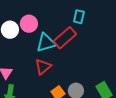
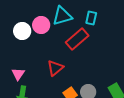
cyan triangle: (46, 43) -> (62, 16), moved

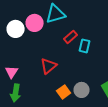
cyan rectangle: (91, 18) -> (85, 46), moved
red rectangle: (77, 39) -> (71, 37), size x0.6

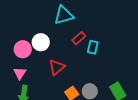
pink circle: (35, 23) -> (23, 49), moved
white circle: (16, 29) -> (41, 42), moved

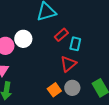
red triangle: (57, 67) -> (68, 64), moved

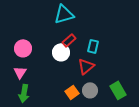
red rectangle: (61, 35) -> (69, 40), moved
white circle: (23, 39) -> (61, 52), moved

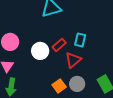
red rectangle: (69, 40) -> (59, 45), moved
white circle: (61, 52) -> (40, 51), moved

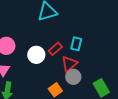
gray circle: (77, 84) -> (73, 77), moved

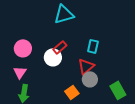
red rectangle: (55, 49) -> (60, 47), moved

